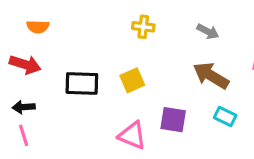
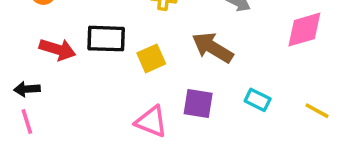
red arrow: (25, 65) -> (58, 49), moved
brown arrow: (211, 76) -> (213, 48), moved
black rectangle: (82, 83) -> (106, 39), moved

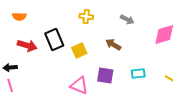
black rectangle: (106, 39) -> (54, 40), turned 65
brown arrow: (213, 48) -> (113, 44), size x0.7
cyan rectangle: (258, 100) -> (138, 74), turned -32

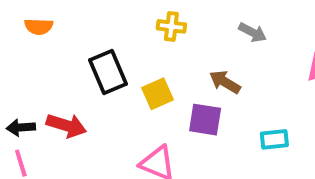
red arrow: (27, 46) -> (66, 126), moved
purple square: (105, 76) -> (205, 120), moved

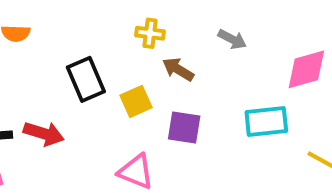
brown arrow: (225, 82) -> (178, 69), moved
cyan rectangle: (274, 139) -> (266, 122), moved, size x1.5

